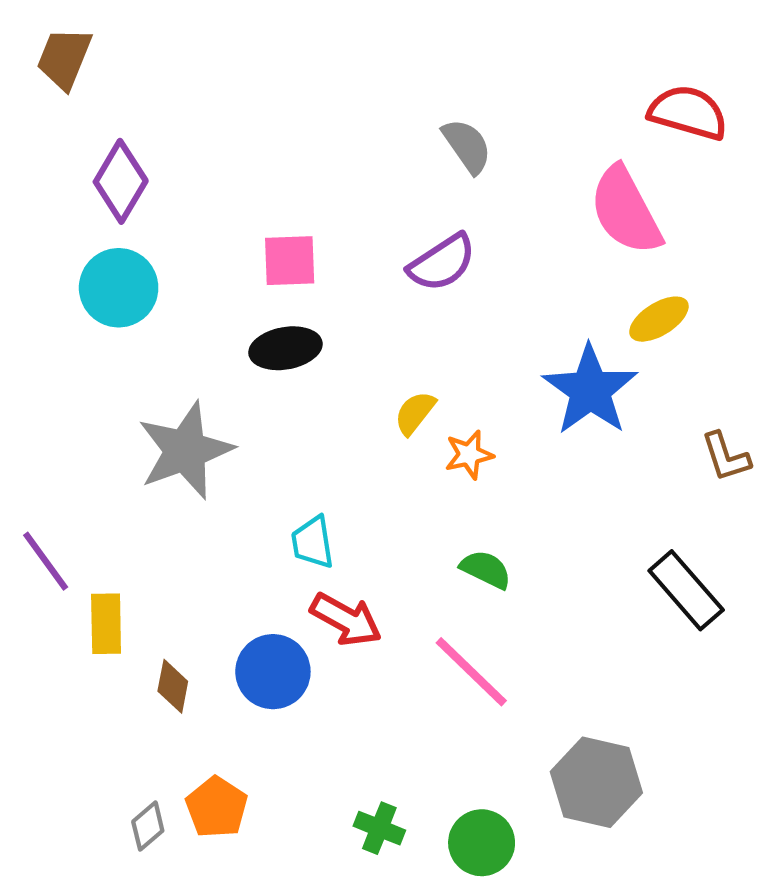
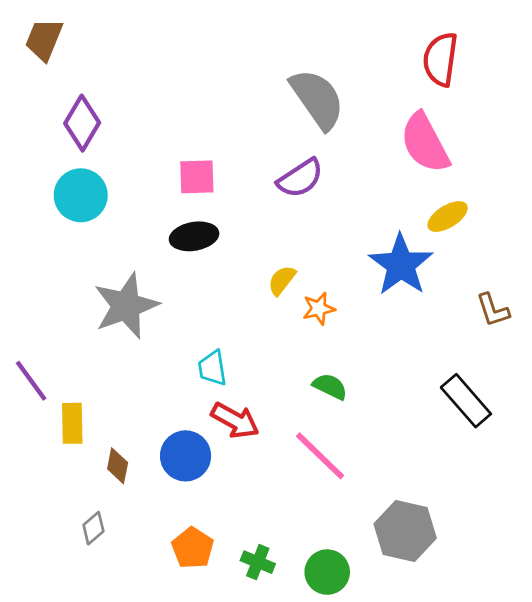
red semicircle: (688, 112) -> (440, 59), moved, turned -98
gray semicircle: (467, 146) -> (317, 99), size x1.6
orange pentagon: (217, 807) -> (193, 548), moved
gray diamond: (148, 826) -> (93, 528), moved

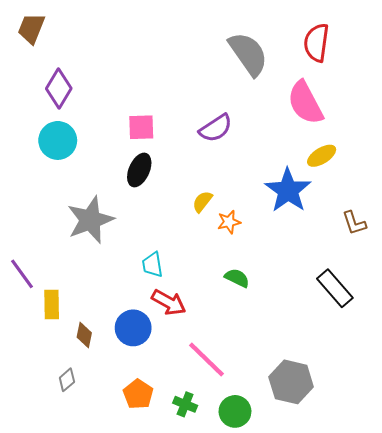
gray semicircle: (317, 99) -> (248, 54), moved
black ellipse: (194, 236) -> (139, 170), turned -56
pink line: (320, 456) -> (206, 359), moved

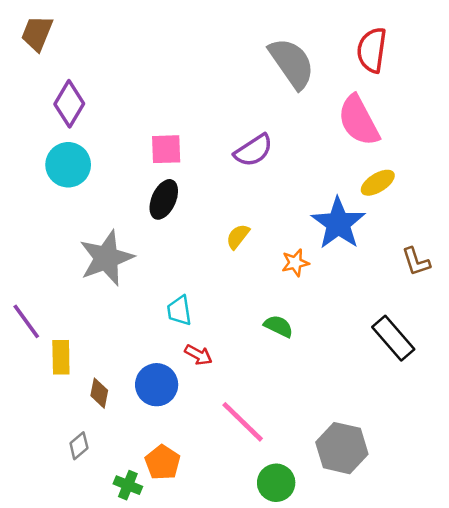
orange star: (229, 222) -> (295, 263), moved
red arrow: (169, 302) -> (198, 355), size x0.7
green cross: (185, 404) -> (128, 485), moved

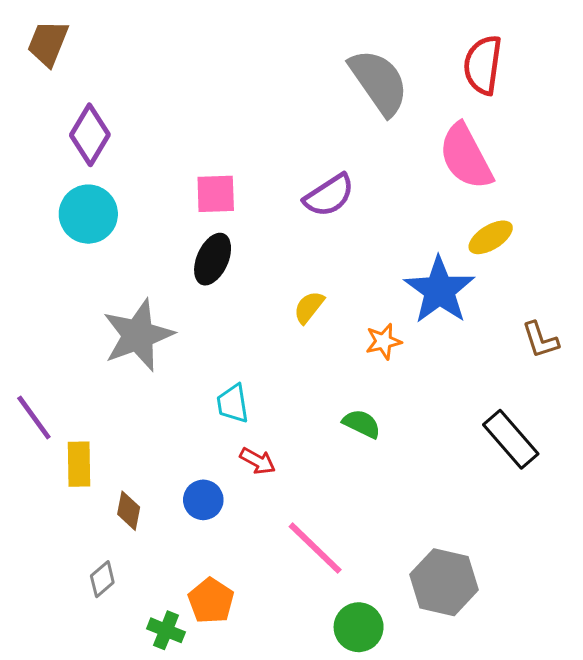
blue circle: (157, 385) -> (203, 500), size x0.7

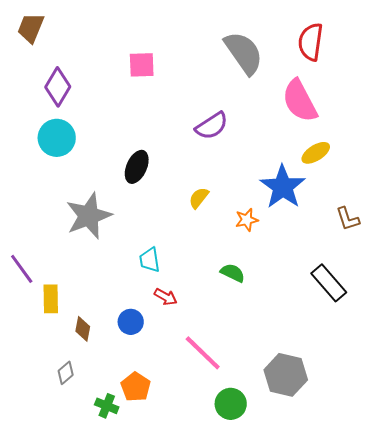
pink square: (216, 194) -> (142, 65), moved

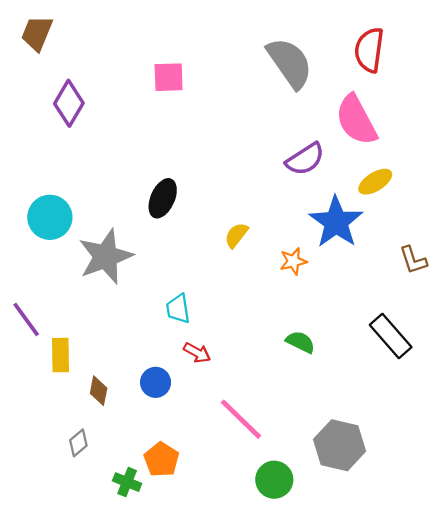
purple semicircle: (212, 126) -> (305, 159), moved
cyan circle: (57, 138) -> (50, 217), moved
green semicircle: (233, 273) -> (300, 342), moved

